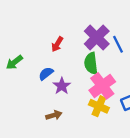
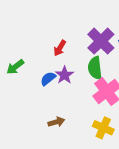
purple star: (62, 86) -> (65, 75), moved
yellow cross: (99, 106) -> (103, 128), moved

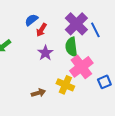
blue semicircle: (48, 79) -> (31, 20), moved
yellow cross: (103, 128) -> (65, 85), moved

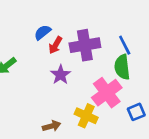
purple cross: (76, 24) -> (85, 45), moved, turned 35
green semicircle: (71, 47) -> (122, 67), moved

